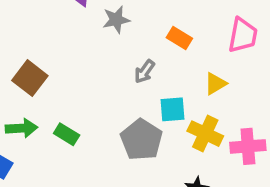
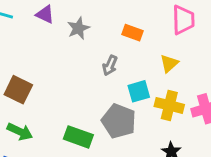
green arrow: (21, 128) -> (20, 132), turned 40
green rectangle: (67, 134) -> (78, 137), moved, size x1.4

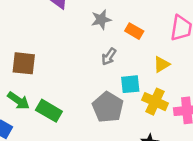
gray star: (78, 28) -> (101, 20), moved
brown square: (18, 90) -> (24, 63), turned -30
green rectangle: (78, 137) -> (49, 111), moved

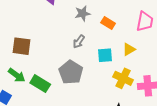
gray arrow: (109, 57) -> (79, 42), moved
cyan square: (130, 84) -> (105, 55), moved
gray pentagon: (108, 107) -> (71, 72), moved

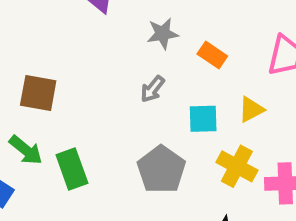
gray pentagon: (71, 72) -> (161, 170), moved
green rectangle: (40, 84) -> (72, 169), turned 36

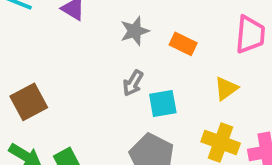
brown square: (38, 93) -> (29, 102), turned -30
cyan square: (203, 119) -> (163, 104), moved

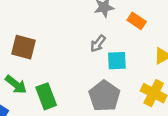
brown square: (29, 102) -> (23, 47), turned 35

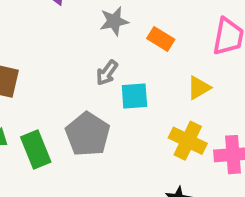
gray pentagon: (104, 96) -> (88, 134), moved

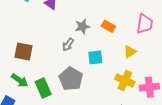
gray star: (114, 21) -> (82, 26), moved
gray arrow: (107, 73) -> (68, 45), moved

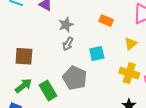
gray star: (82, 26) -> (66, 25), moved
green arrow: (20, 80) -> (23, 86), turned -66

